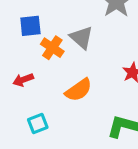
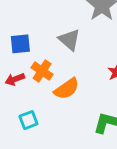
blue square: (30, 26) -> (20, 44), moved
orange cross: (52, 48) -> (42, 71), moved

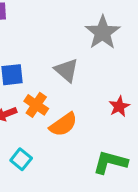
cyan square: (28, 120) -> (21, 159), turned -30

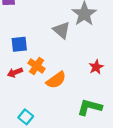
gray triangle: (66, 70) -> (61, 30), moved
cyan square: (21, 159) -> (26, 117), moved

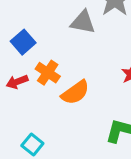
gray triangle: (61, 30) -> (83, 22), turned -30
blue square: (19, 44) -> (23, 42), turned -35

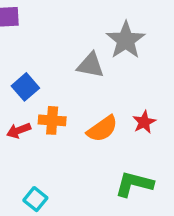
orange cross: (48, 73) -> (52, 120), turned -30
orange semicircle: (75, 93) -> (102, 129), moved

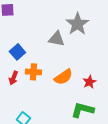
red star: (144, 122) -> (89, 82), moved
red arrow: (19, 130) -> (13, 78), turned -48

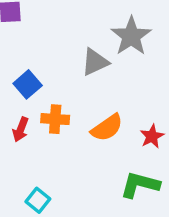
gray triangle: (56, 39) -> (95, 62), turned -36

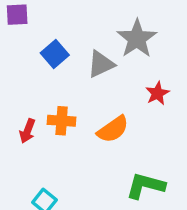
blue square: (28, 84) -> (55, 54), moved
red star: (152, 136) -> (157, 93), moved

